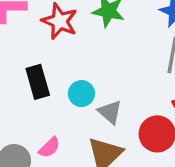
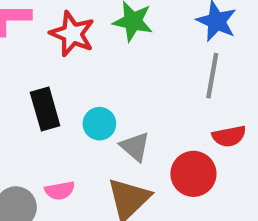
pink semicircle: (49, 147) -> (60, 191), turned 35

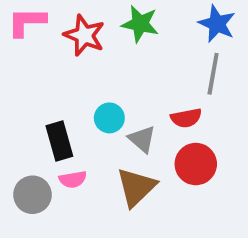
black rectangle: (45, 109) -> (59, 141), moved
red semicircle: (229, 136) -> (186, 118), moved

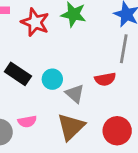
black rectangle: (59, 141) -> (18, 74), moved, turned -40
red circle: (196, 164) -> (117, 131), moved

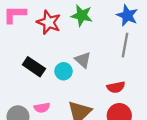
red semicircle: (105, 79) -> (116, 87), moved
gray triangle: (75, 94) -> (83, 60), moved

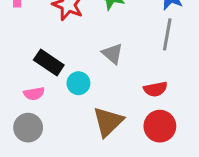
cyan circle: (63, 71) -> (78, 83), moved
pink semicircle: (42, 108) -> (34, 94), moved

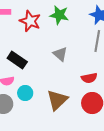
cyan circle: (78, 83) -> (25, 93), moved

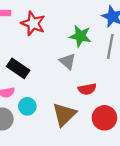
green star: (59, 15) -> (80, 36), moved
red semicircle: (89, 78) -> (87, 89), moved

